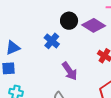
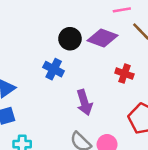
purple arrow: (70, 71) -> (84, 102), turned 30

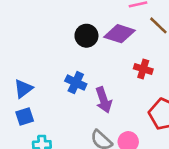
blue cross: (54, 69) -> (76, 83), moved

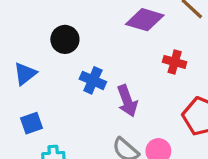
black circle: (86, 36) -> (65, 39), moved
blue triangle: (23, 89) -> (25, 74), moved

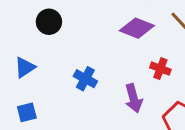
black circle: (65, 39) -> (49, 22), moved
purple arrow: (127, 101) -> (134, 98), moved

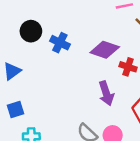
purple diamond: (137, 28) -> (105, 50), moved
blue cross: (85, 79) -> (60, 43), moved

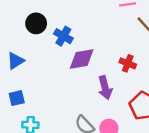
purple diamond: (105, 50) -> (82, 59), moved, turned -32

